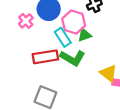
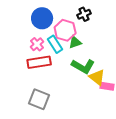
pink cross: (26, 21) -> (37, 44), moved
green L-shape: (73, 58) -> (83, 66), moved

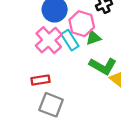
pink cross: (37, 44) -> (49, 40), size x1.6
red rectangle: (39, 62) -> (40, 80), moved, size x0.7

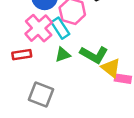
green triangle: (93, 38) -> (63, 55), moved
red rectangle: (40, 80) -> (22, 55), moved

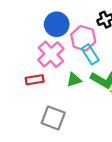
cyan rectangle: (60, 28) -> (90, 54), moved

